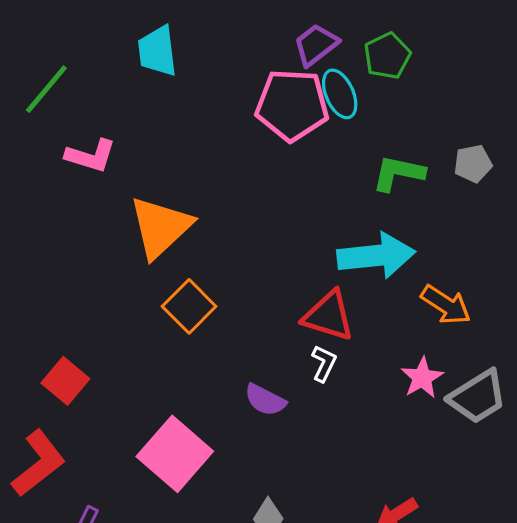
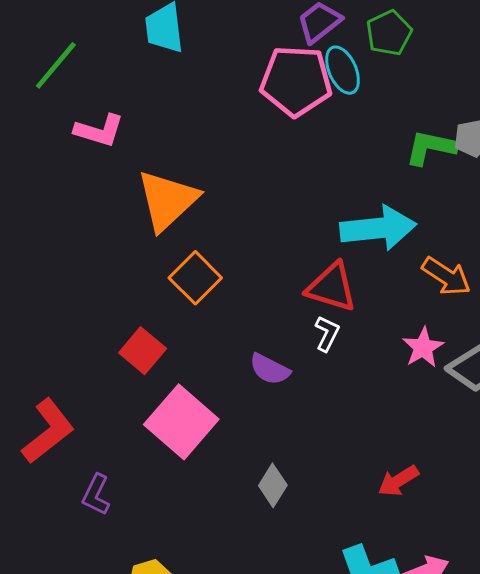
green L-shape: (398, 173) -> (431, 148), moved
red square: (65, 381) -> (143, 351), moved

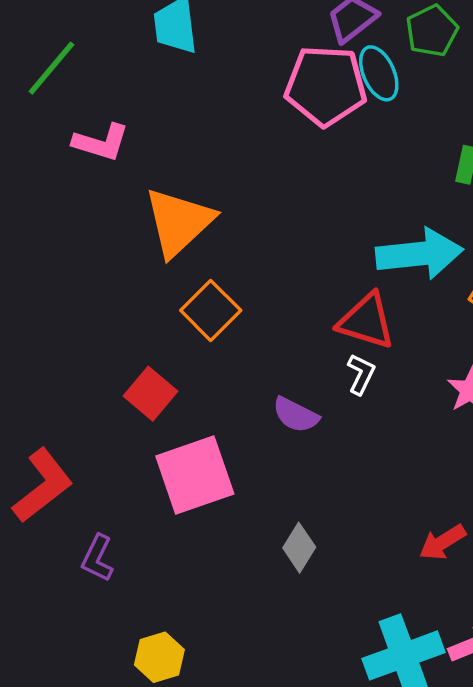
pink square: (181, 422) -> (195, 475), turned 30

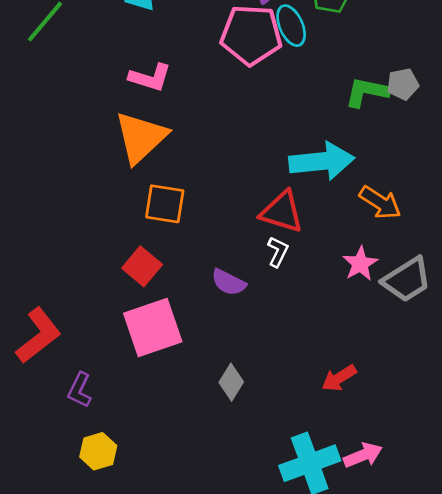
pink L-shape: (101, 142) -> (150, 77), moved
orange square: (211, 310) -> (165, 204), turned -36
red square: (151, 394) -> (142, 266), moved
yellow hexagon: (159, 657) -> (98, 451), moved

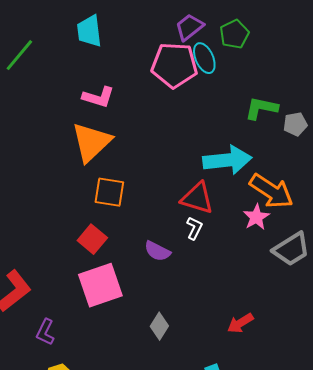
gray pentagon: (403, 84) -> (295, 124), moved
orange arrow: (380, 202) -> (271, 191), size x1.4
pink star: (360, 264) -> (256, 217), moved

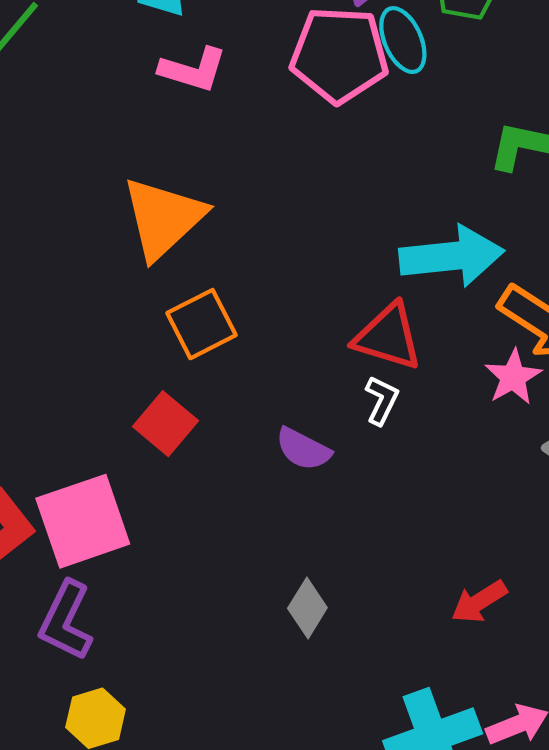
pink L-shape: (98, 97) -> (193, 70), moved
orange square: (109, 192) -> (202, 324), turned -36
pink square: (100, 285) -> (83, 521), moved
purple L-shape: (45, 332) -> (66, 621), size x1.4

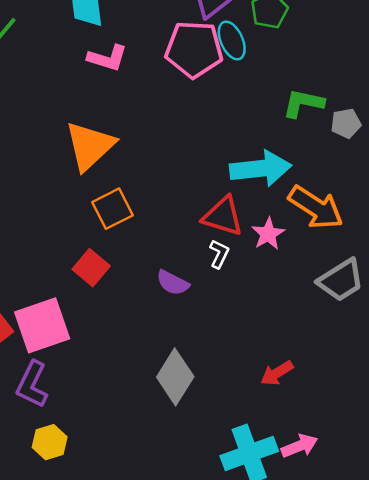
pink star: (513, 377) -> (268, 234), moved
gray diamond: (307, 608) -> (175, 377), size x1.6

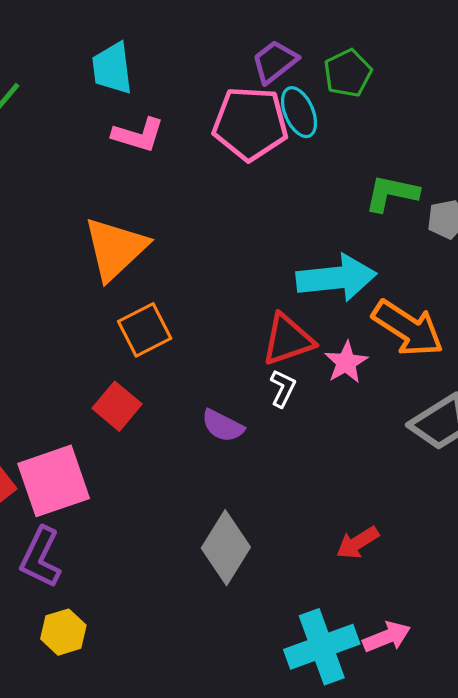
red triangle: (223, 216) -> (288, 340), turned -36

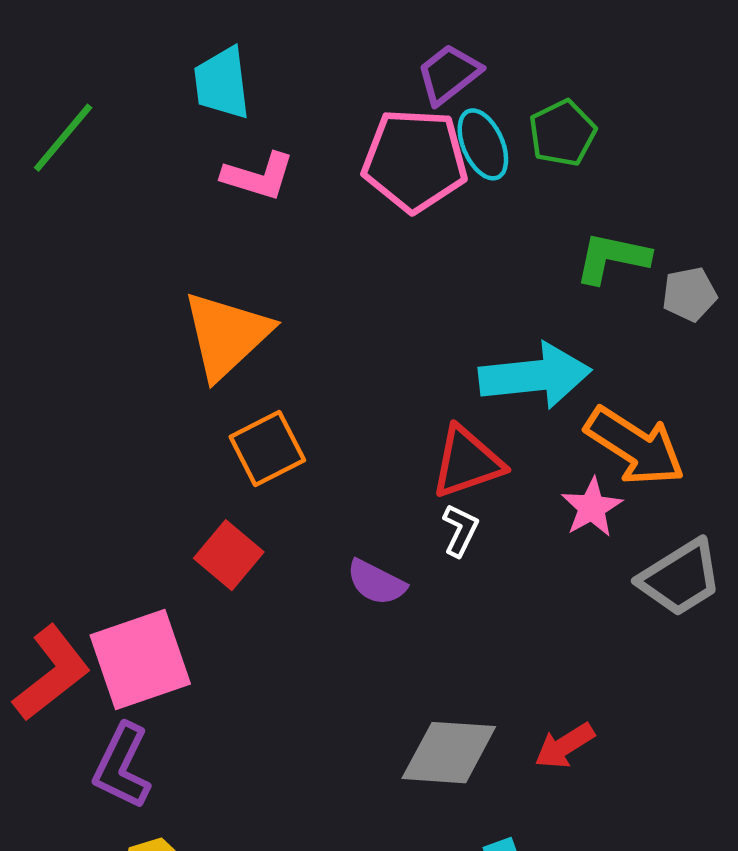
green pentagon: (348, 73) -> (562, 133), moved
pink star: (346, 362) -> (592, 507), moved
gray diamond: (226, 548) -> (449, 753), moved, turned 62

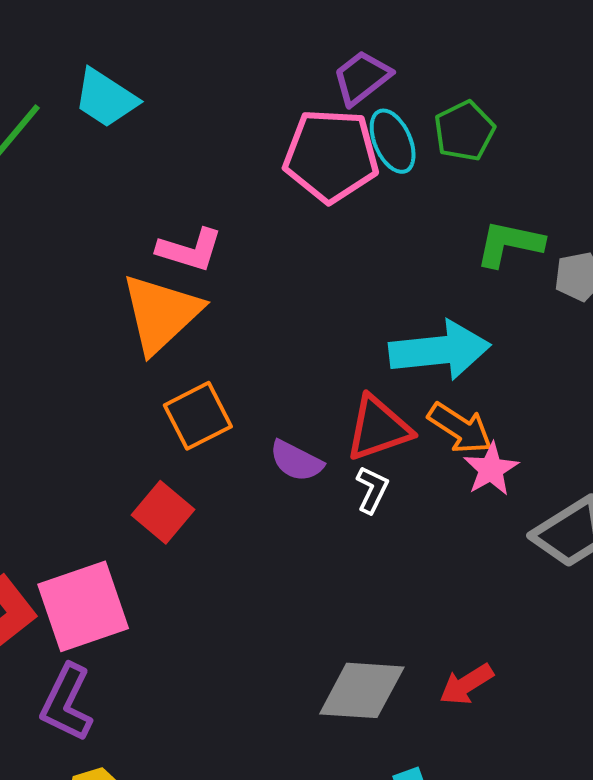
cyan trapezoid: (222, 83) -> (106, 98), moved, turned -50
pink L-shape: (258, 176) -> (190, 250), moved
orange arrow: (635, 446) -> (460, 428), moved, size x0.7
purple semicircle: (376, 582) -> (296, 461), moved

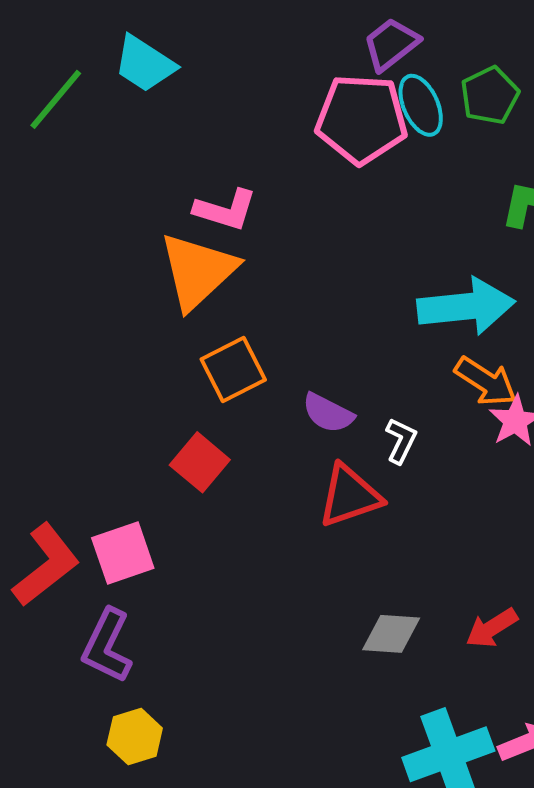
red triangle: (378, 428) -> (350, 496), moved
pink square: (83, 606) -> (123, 553), size x0.7
gray diamond: (362, 690) -> (391, 634), size x0.7

